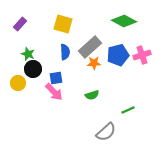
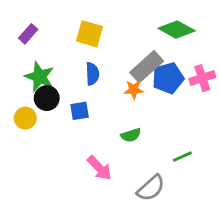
gray rectangle: (90, 47) -> (147, 67), moved
green star: (28, 54) -> (40, 77), size x1.5
pink arrow: (54, 92) -> (100, 168), moved

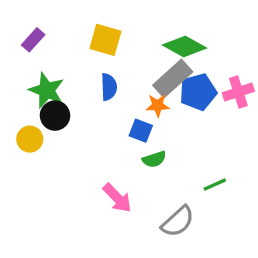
green diamond: (177, 30) -> (185, 47), moved
blue square: (80, 111) -> (141, 131), moved, turned 30

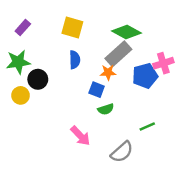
green star: (47, 90) -> (18, 62), moved, turned -30
blue pentagon: (198, 92) -> (145, 76), moved

